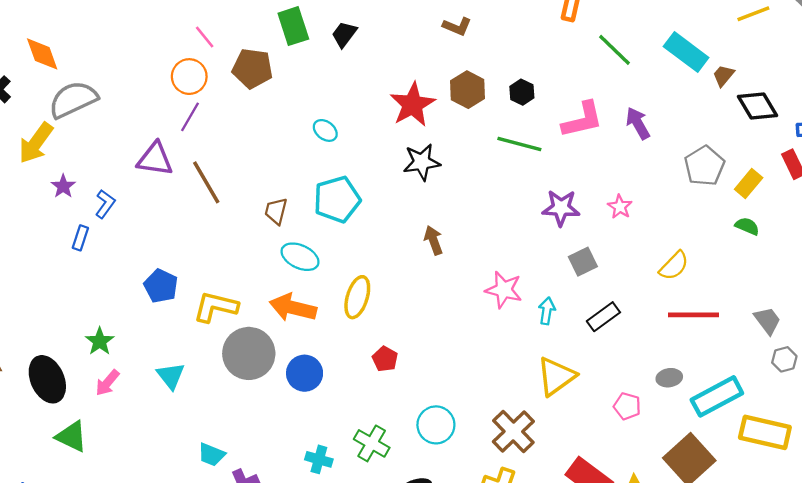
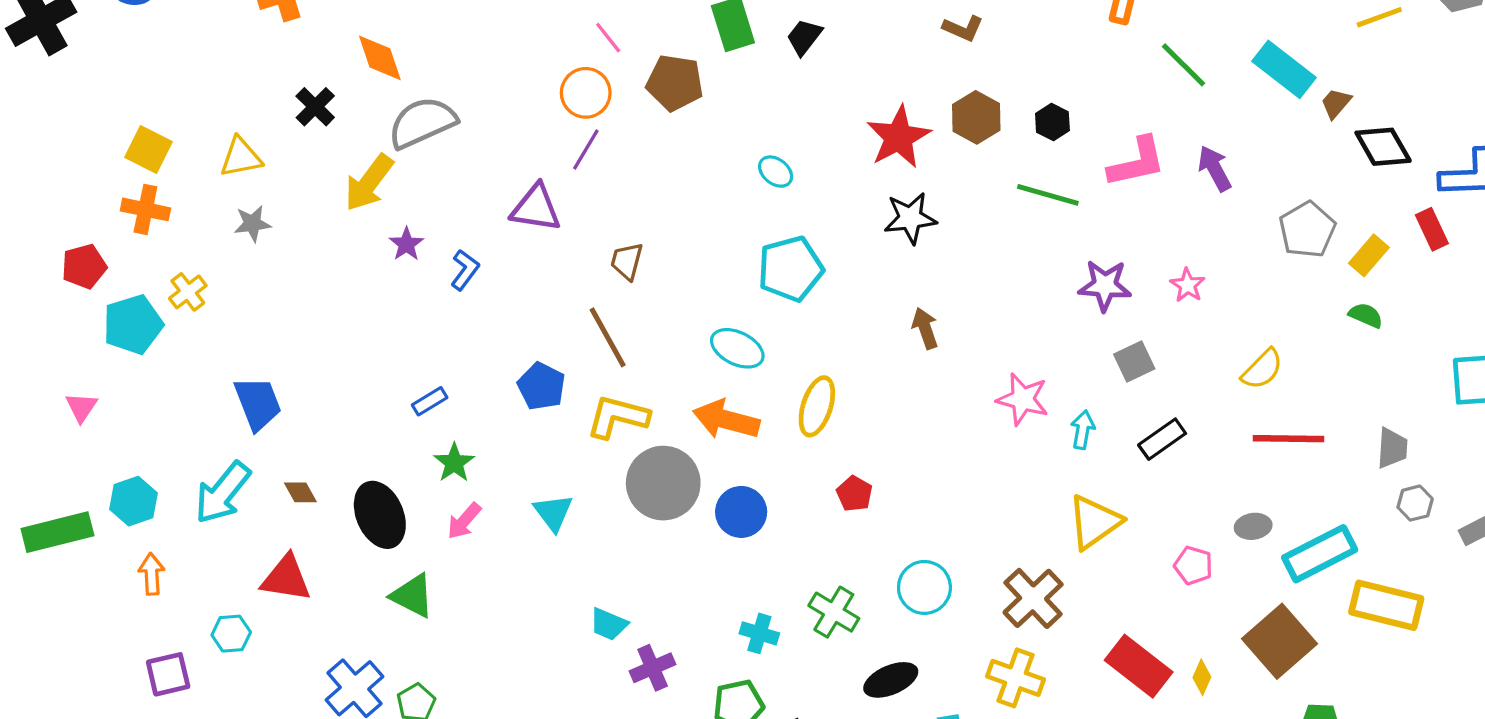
brown line: (206, 182) -> (608, 337), moved
brown trapezoid: (276, 211) -> (627, 261), moved
blue rectangle: (80, 238) -> (430, 401), moved, turned 40
gray trapezoid: (767, 320) -> (1392, 448), turned 40

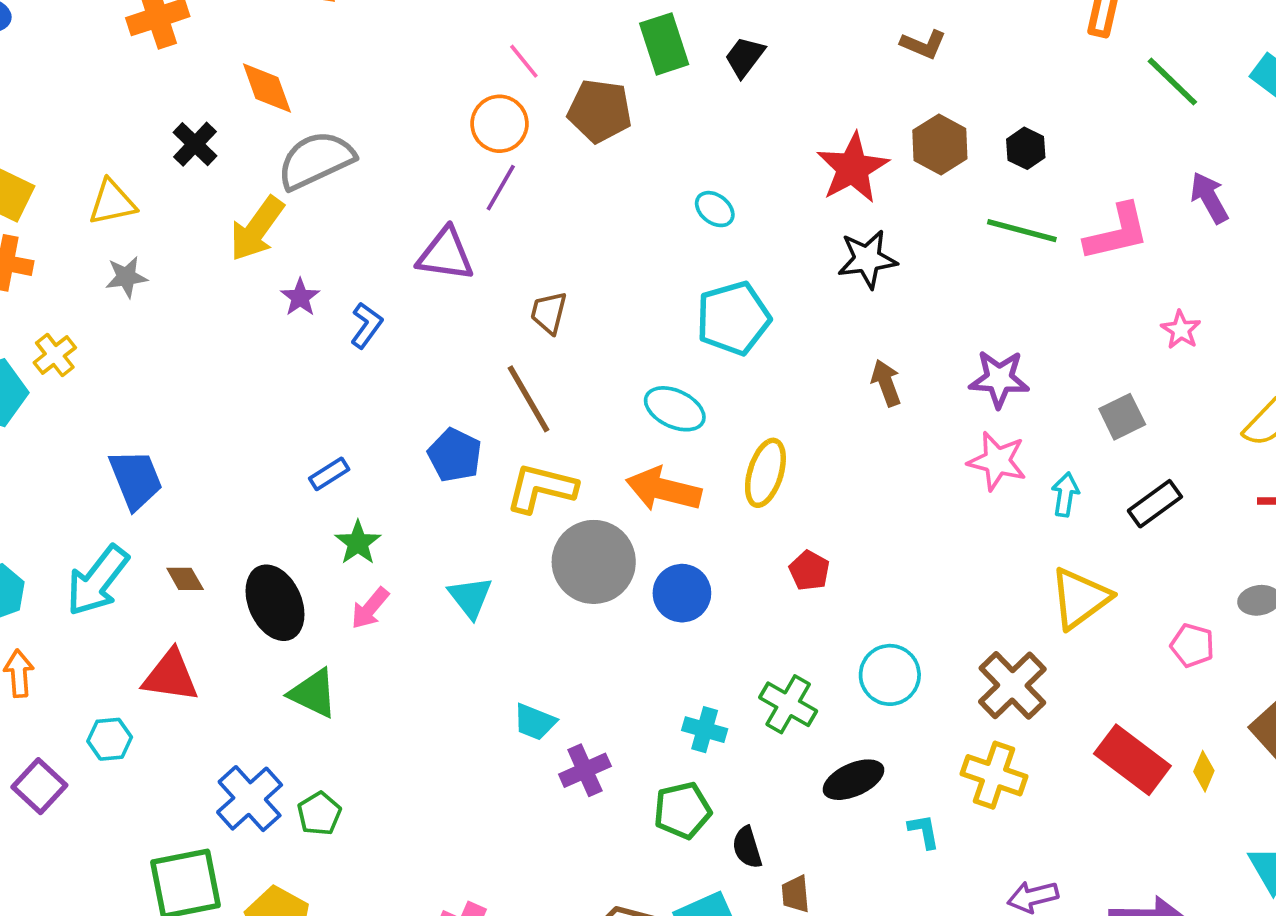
pink L-shape: (1137, 162) -> (1117, 232), moved
purple star: (1105, 285) -> (999, 379), moved
purple square: (168, 674) -> (39, 786), turned -33

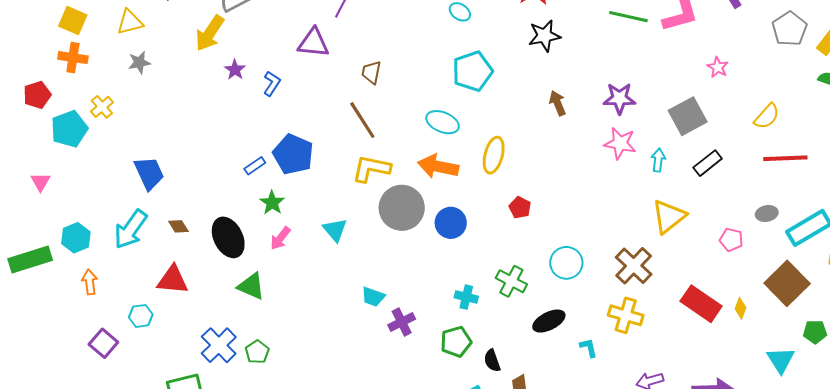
gray square: (1122, 417) -> (688, 116), size x1.5
blue pentagon: (455, 455) -> (293, 154), moved, size x1.4

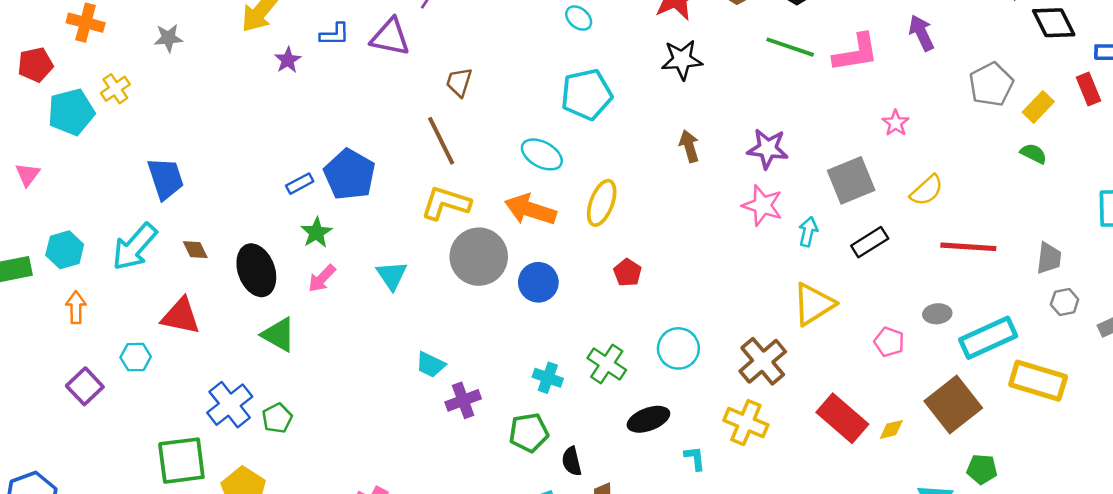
blue L-shape: (272, 83) -> (335, 34), moved, turned 50
yellow semicircle: (767, 116) -> (927, 190), moved
yellow diamond: (740, 308) -> (891, 429), turned 50

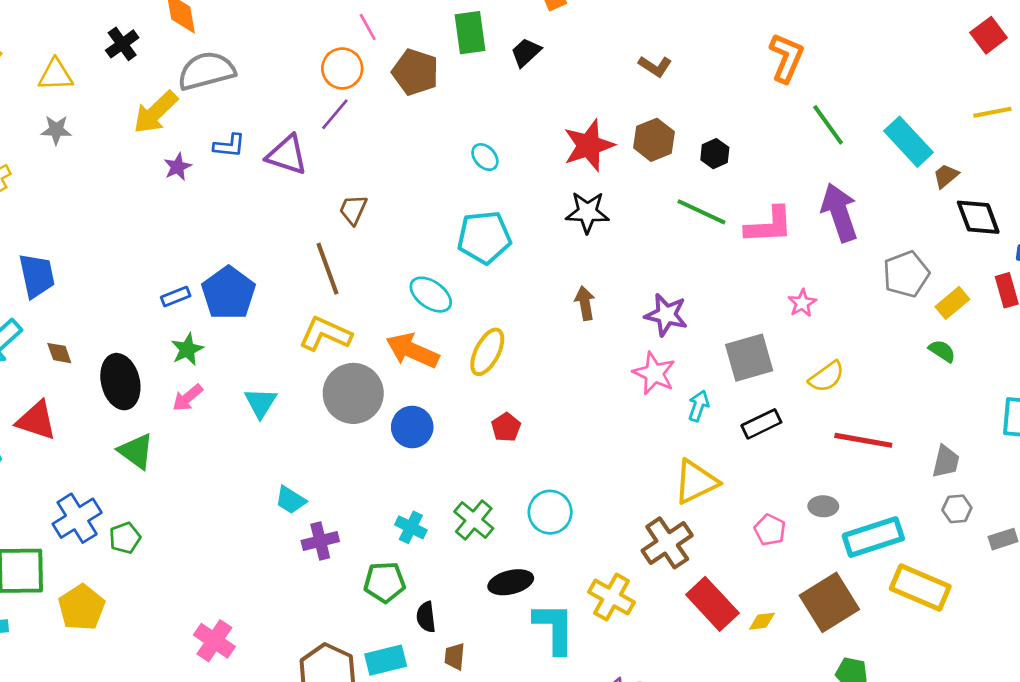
purple arrow: (921, 33) -> (839, 212), size x1.5
brown cross: (763, 361) -> (667, 543), moved
cyan L-shape: (695, 458) -> (554, 628), size x2.0

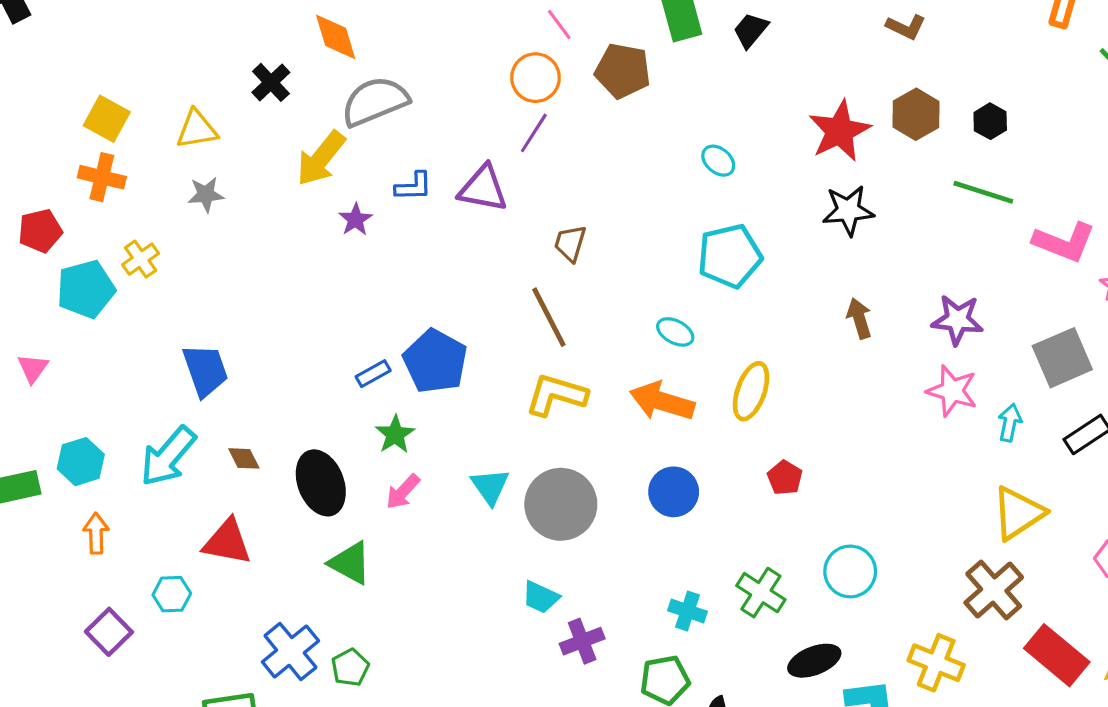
pink L-shape: (769, 225) -> (1064, 242), moved, turned 32
cyan ellipse: (431, 295) -> (675, 332), size x0.7
gray circle: (353, 393) -> (561, 504), moved

